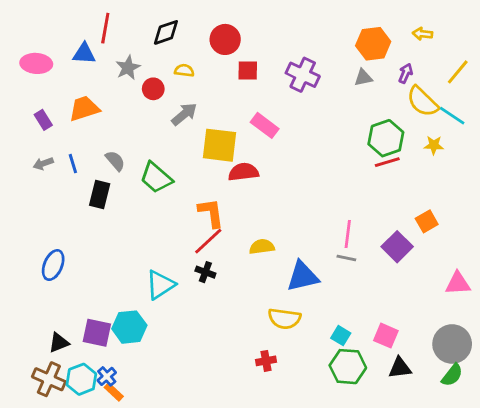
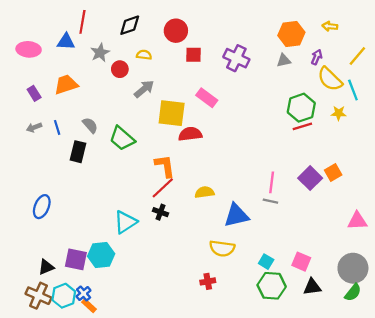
cyan line: (452, 116) -> (353, 90), turned 35
purple square: (397, 247) -> (310, 178), moved

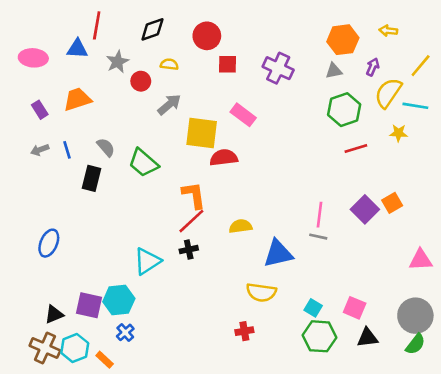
yellow semicircle: (330, 79) -> (388, 93), turned 80
cyan line: (353, 90) -> (415, 106), turned -60
green hexagon: (301, 108) -> (344, 110), moved
black cross: (161, 212) -> (189, 250), turned -32
blue cross: (84, 293) -> (125, 332), moved

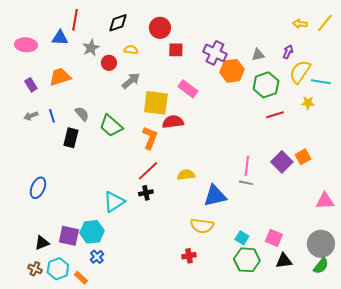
orange hexagon: (343, 40) -> (232, 71), moved
yellow line: (421, 66) -> (325, 23), moved
orange L-shape: (194, 195) -> (150, 138), moved, turned 30
brown cross: (45, 348) -> (35, 269), size x0.6

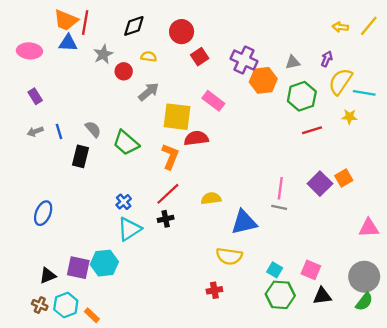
red square: (176, 50) -> (200, 57), turned -35
orange trapezoid: (60, 77) -> (66, 20), moved, turned -140
blue cross: (97, 257) -> (124, 202), moved

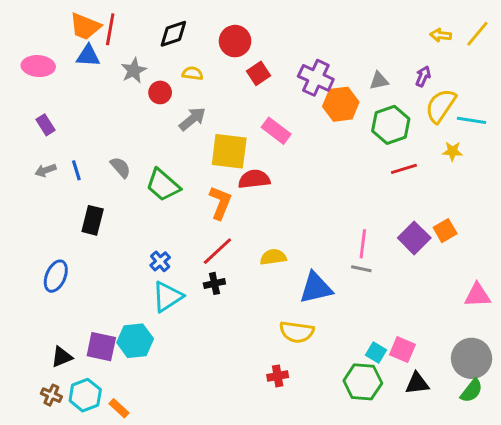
black rectangle: (81, 156) -> (93, 220), moved
cyan square: (275, 270) -> (376, 352), moved

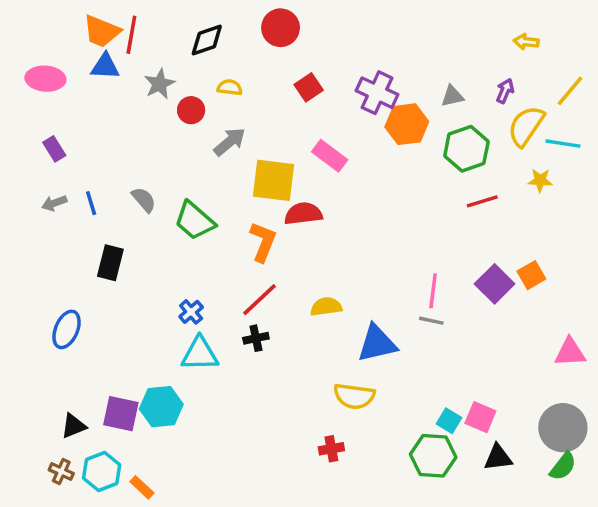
yellow line: (477, 34) -> (570, 91), moved
red circle: (235, 41) -> (281, 28), moved
cyan triangle: (167, 297) -> (200, 354), turned 32

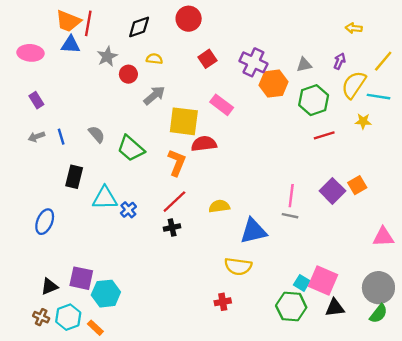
cyan triangle: (200, 354) -> (105, 198), moved
cyan hexagon: (161, 407) -> (106, 294), moved
pink square: (480, 417) -> (323, 281), size x1.4

